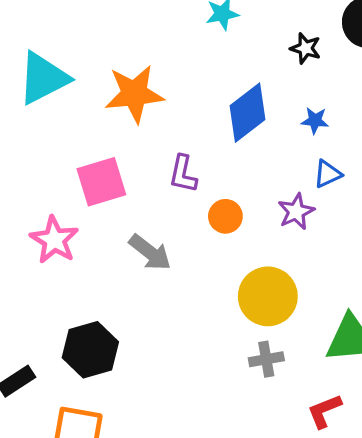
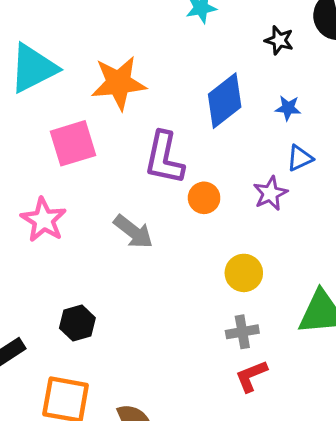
purple L-shape: (183, 174) -> (164, 158), size x1.5
pink square: (101, 182) -> (73, 143), moved
yellow circle: (268, 296) -> (244, 273), size x0.7
black hexagon: (90, 350) -> (77, 323), size x0.7
red L-shape: (324, 411) -> (251, 376), moved

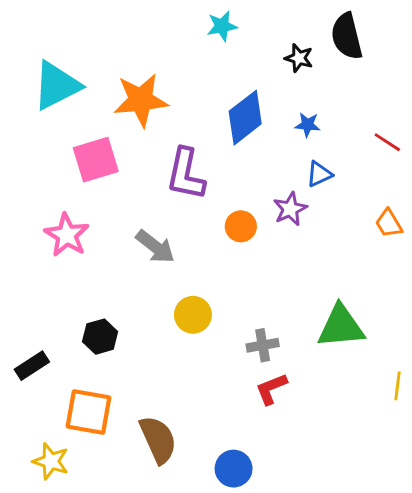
orange circle: (204, 198) -> (241, 226), moved
yellow circle: (244, 273) -> (193, 315), moved

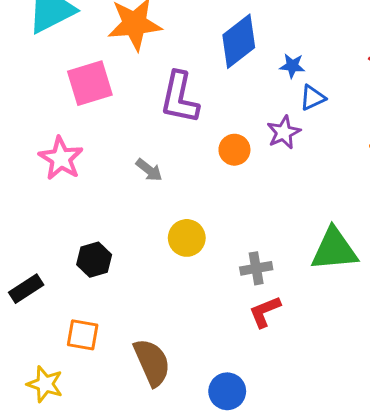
blue star: (308, 125) -> (292, 66), moved
gray arrow: (155, 247) -> (149, 170), size x0.7
orange square: (88, 412) -> (83, 335), size x0.7

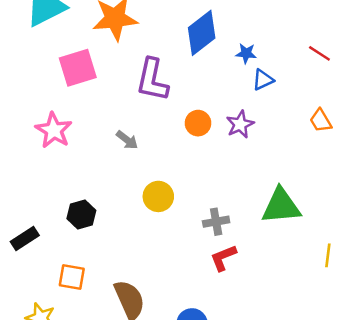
purple star: (284, 132) -> (240, 124), moved

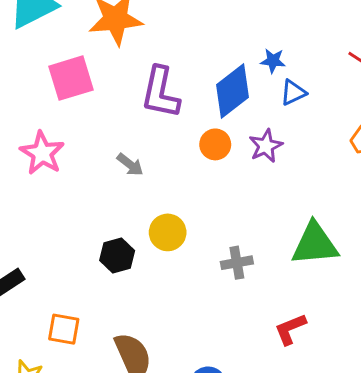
blue diamond: (202, 33) -> (233, 91), moved
black hexagon: (81, 214) -> (117, 255), moved
red L-shape: (223, 258) -> (290, 329), moved

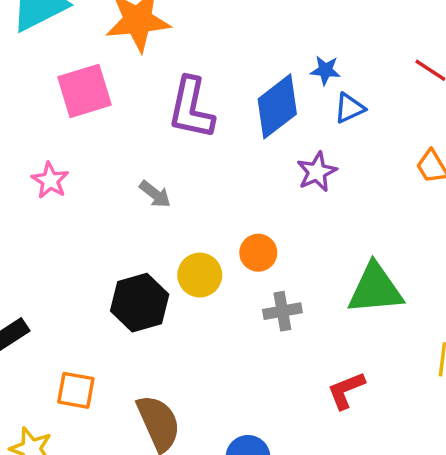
orange circle: (215, 144) -> (258, 253), moved
pink star: (42, 153) -> (50, 180), size x0.7
black hexagon: (117, 255) -> (140, 303), size x1.4

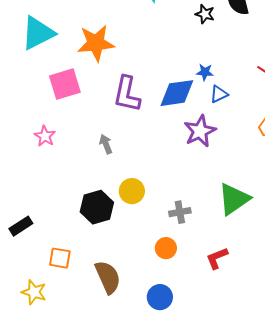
blue diamond: (277, 106) -> (177, 93), turned 30
purple star: (317, 172) -> (200, 131), size x1.4
gray arrow: (155, 194) -> (106, 144), turned -150
orange circle: (258, 253) -> (166, 248), moved
green triangle: (375, 289) -> (234, 199), turned -30

